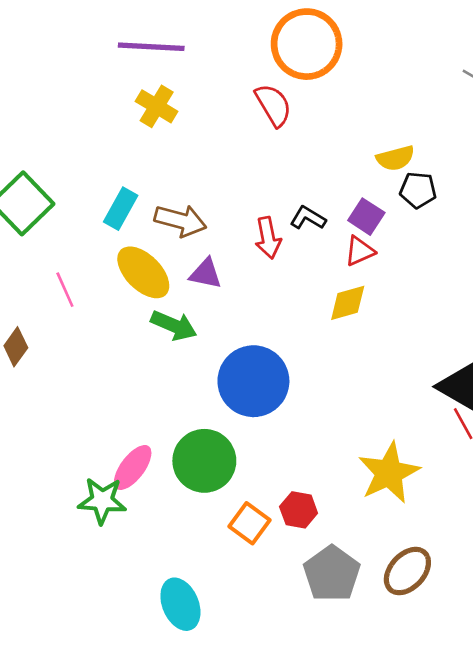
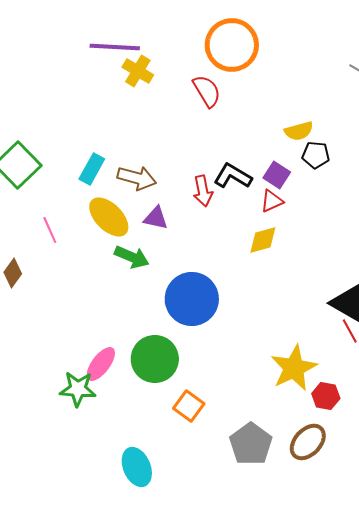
yellow cross: (157, 106) -> (138, 71), moved
black L-shape: (308, 218) -> (233, 176), size x1.4
red hexagon: (299, 510) -> (326, 396), moved

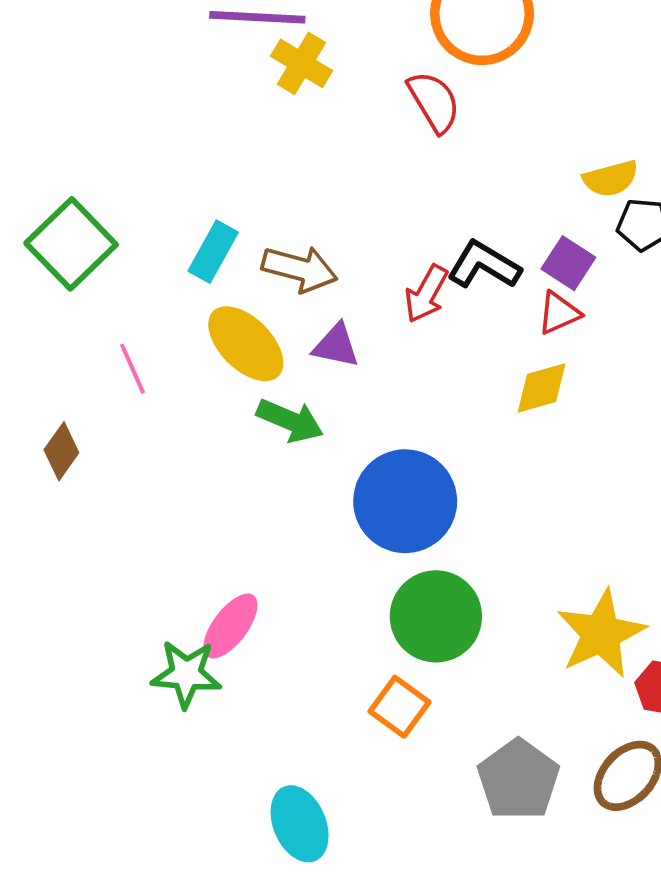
red arrow: (203, 191) -> (426, 294), turned 40
green circle: (155, 359) -> (436, 616), moved

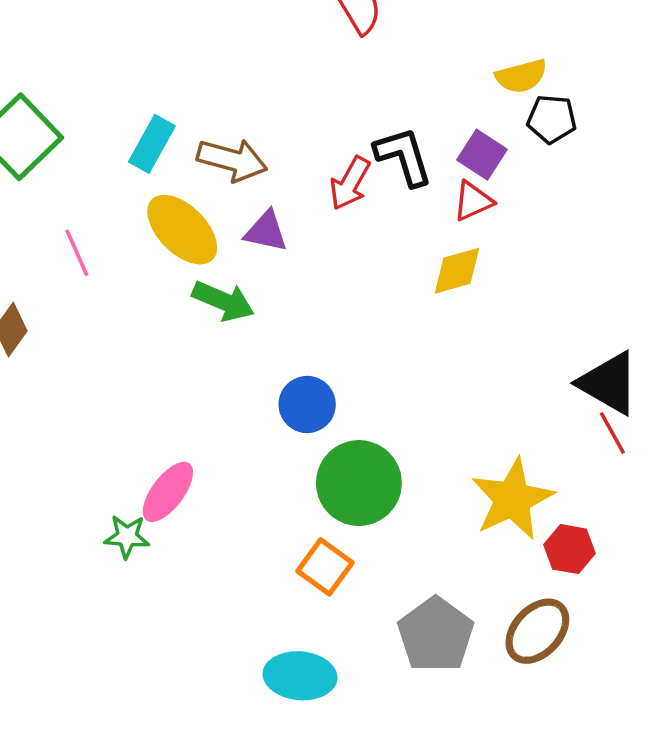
black L-shape: (484, 265) -> (404, 156), turned 42
blue circle: (405, 501) -> (307, 404), moved, size x0.6
green star: (186, 674) -> (127, 537), size x0.7
cyan ellipse: (300, 824) -> (300, 676), moved, turned -62

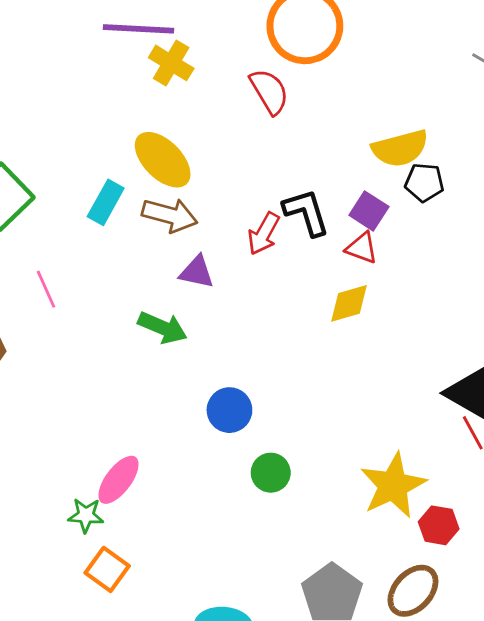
yellow semicircle: (521, 76) -> (400, 148), size x1.4
red triangle: (473, 201) -> (362, 248), turned 44
yellow ellipse: (182, 230) -> (163, 160), moved
green circle: (359, 483) -> (271, 473), size x0.6
orange square: (325, 567) -> (107, 569), moved

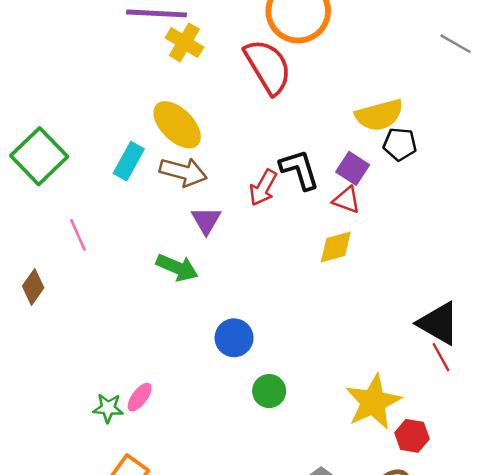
red semicircle: (269, 91) -> (268, 67), size x1.4
purple triangle: (197, 272) -> (206, 220), turned 48
pink ellipse: (119, 480) -> (140, 397), size x0.7
green star: (86, 515) -> (108, 408), moved

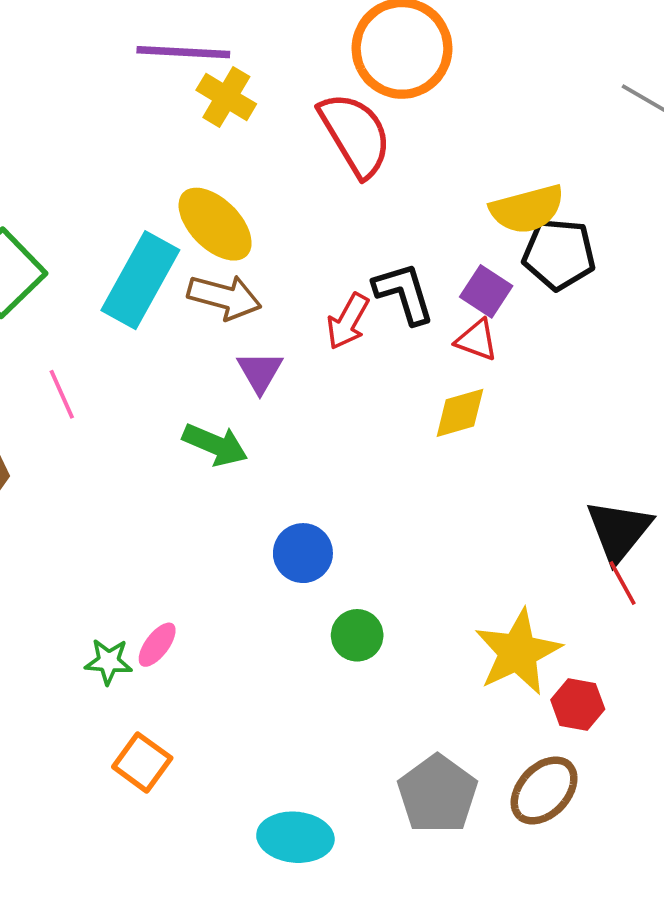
black pentagon: (400, 144) -> (559, 254), size x1.4
cyan rectangle: (129, 161) -> (140, 280), size x1.6
black triangle: (439, 323) -> (619, 531), turned 39

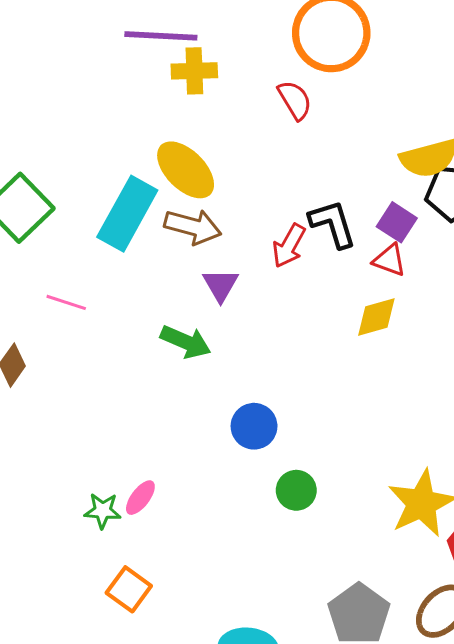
yellow cross: (226, 97) -> (194, 71), turned -33
red semicircle: (355, 134) -> (295, 100), size x0.6
pink line: (62, 394) -> (66, 302), turned -48

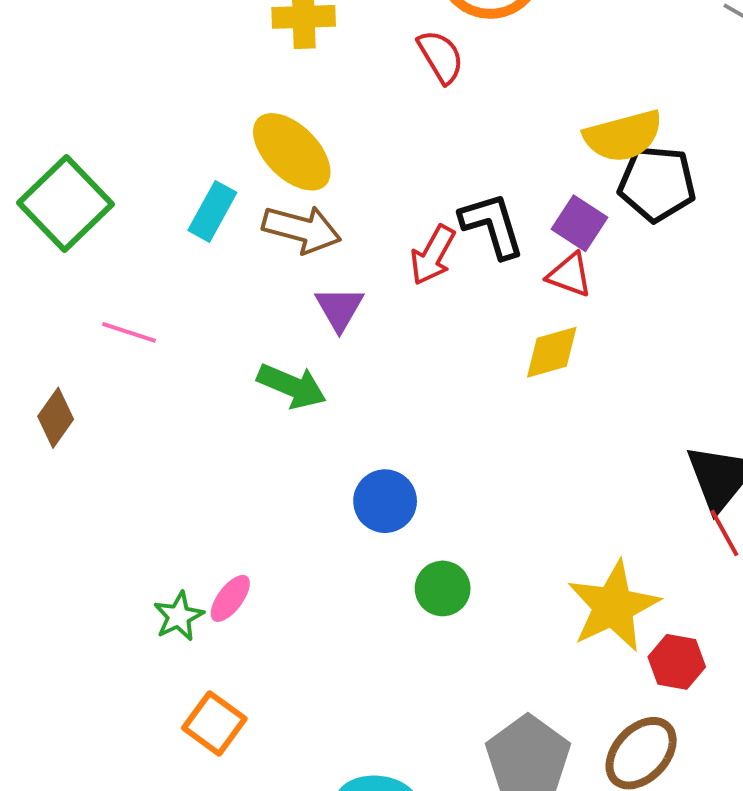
cyan rectangle: (127, 214) -> (212, 211), size x0.6
green star: (103, 511) -> (179, 616), turned -30

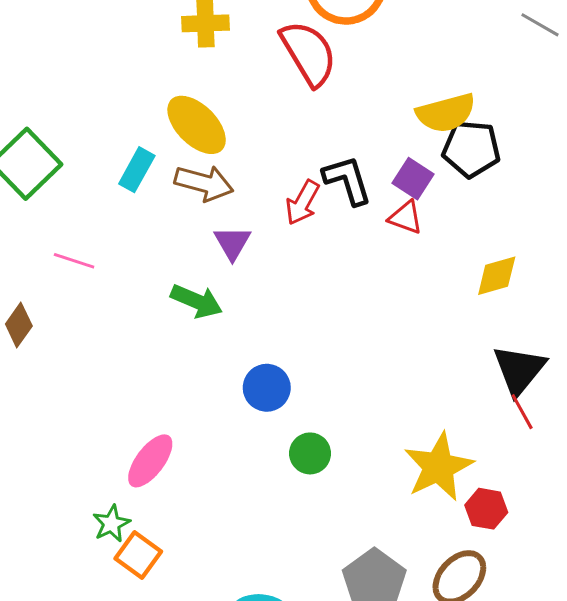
red semicircle: (441, 57) -> (309, 53), size x1.6
yellow diamond: (552, 352) -> (497, 276), moved
pink ellipse: (230, 598) -> (150, 461), size x1.5
green star: (179, 616) -> (111, 524), moved

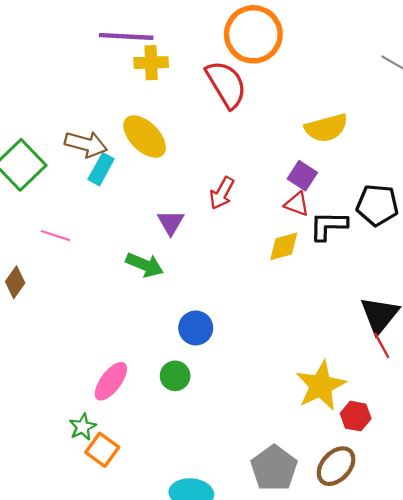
black pentagon: (471, 149) -> (377, 205), moved
black L-shape: (347, 180) -> (328, 226), moved, turned -72
brown arrow: (204, 183) -> (86, 144), moved
yellow diamond: (497, 276) -> (284, 246), moved
green circle: (310, 453) -> (175, 376), moved

